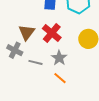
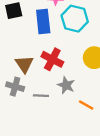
orange line: (60, 78) -> (86, 105), moved

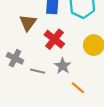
brown triangle: (24, 64) -> (28, 23), moved

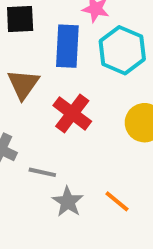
gray star: (63, 66) -> (68, 202), moved

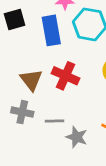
brown triangle: (23, 84) -> (31, 80), moved

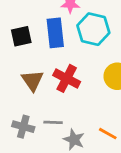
black square: (15, 19) -> (21, 36), moved
gray cross: (22, 112) -> (23, 127), moved

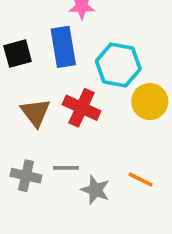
cyan hexagon: (93, 29) -> (118, 65), moved

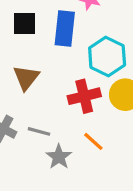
red cross: (82, 108) -> (84, 96), moved, turned 36
orange line: (141, 180) -> (93, 141), moved

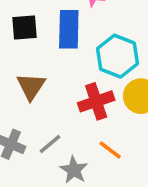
gray line: (39, 131) -> (50, 144), turned -50

